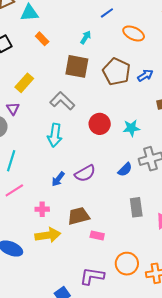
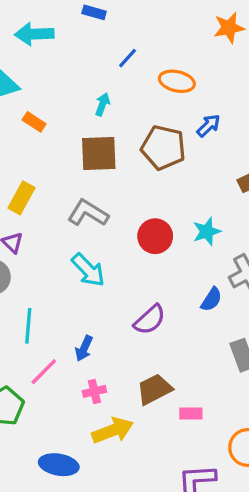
blue arrow: (145, 75) -> (209, 126), moved
cyan arrow: (55, 135) -> (88, 270), turned -40
blue arrow: (58, 179) -> (84, 348), moved

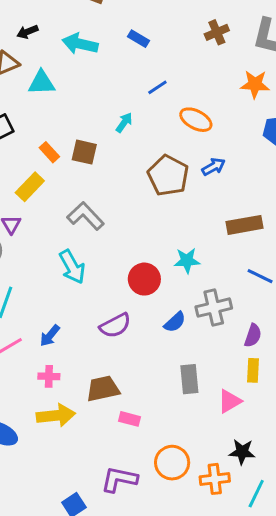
orange rectangle: (34, 122) -> (49, 152), moved
brown square: (99, 153) -> (84, 152), moved, size x0.7
red circle: (155, 236) -> (144, 279), moved

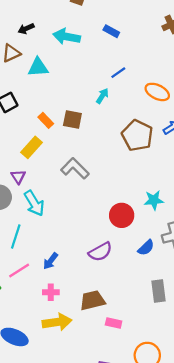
blue line: (157, 87) -> (118, 73), moved
cyan arrow: (72, 267) -> (34, 203), moved

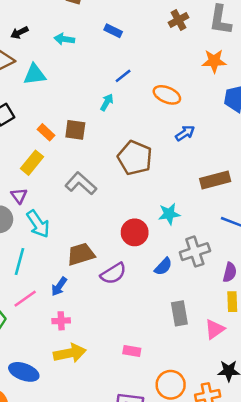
cyan arrow: (67, 37) -> (64, 39), size x0.7
brown pentagon: (137, 135) -> (135, 158), moved
brown trapezoid: (92, 300) -> (81, 254), moved

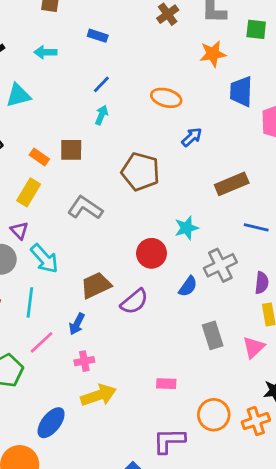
blue line: (123, 76) -> (101, 84), moved
blue ellipse: (24, 372) -> (51, 423), turned -64

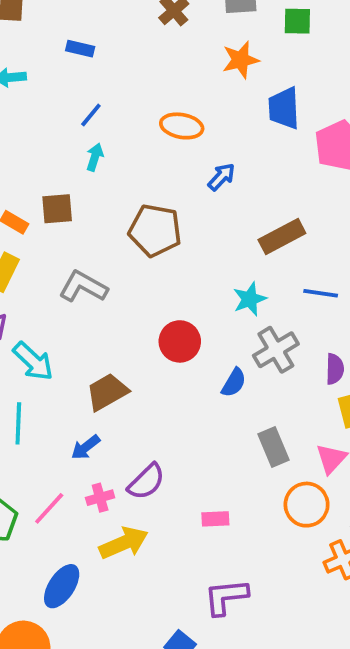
cyan star: (186, 228) -> (250, 299), moved
purple semicircle: (134, 302) -> (146, 482), moved
blue arrow: (77, 324) -> (86, 447), turned 30
pink line: (42, 342) -> (49, 508), moved
orange circle: (214, 415) -> (307, 505), moved

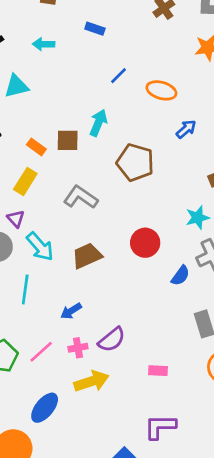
blue line: (91, 115) -> (118, 76), moved
cyan arrow: (95, 157) -> (98, 123), moved, size x1.4
brown trapezoid: (107, 392) -> (87, 256), moved

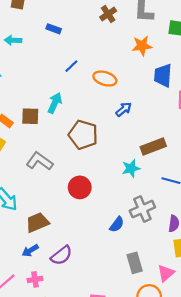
cyan star: (198, 218) -> (131, 168), moved
red circle: (145, 243) -> (80, 187), moved
brown trapezoid: (87, 256) -> (37, 222), moved
purple semicircle: (112, 340) -> (61, 255), moved

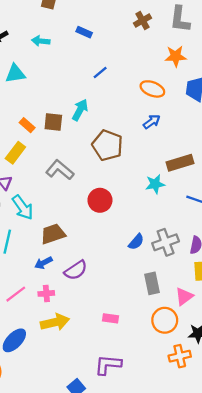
orange ellipse: (105, 79) -> (152, 89), moved
gray cross: (142, 209) -> (166, 242), moved

